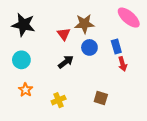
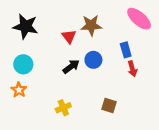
blue circle: (89, 47) -> (93, 60), moved
orange star: (26, 90) -> (19, 90), moved

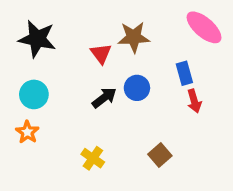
brown square: (109, 105) -> (160, 155), turned 32
yellow cross: (63, 108) -> (93, 158), turned -32

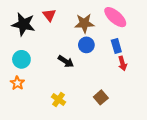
pink ellipse: (204, 27) -> (115, 17), moved
red triangle: (101, 54) -> (49, 15), moved
blue circle: (137, 88) -> (86, 45), moved
black arrow: (104, 98) -> (66, 61), turned 70

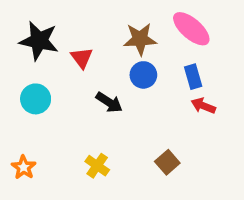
red triangle: (49, 15) -> (82, 58), moved
red arrow: (122, 63) -> (203, 106), turned 128
orange star: (17, 83) -> (24, 167), moved

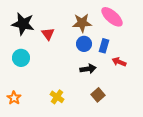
blue rectangle: (193, 77) -> (104, 46), moved, turned 32
black arrow: (109, 102) -> (88, 69), moved, turned -42

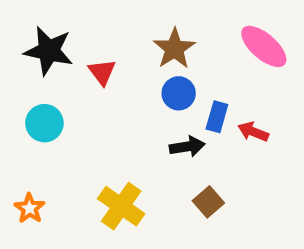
pink ellipse: (112, 17) -> (264, 46), moved
brown star: (82, 23) -> (174, 49), turned -30
blue rectangle: (104, 46) -> (217, 117), moved
yellow cross: (57, 97) -> (121, 206), size x1.5

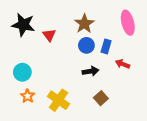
pink ellipse: (264, 46) -> (128, 23), turned 35
blue rectangle: (217, 117) -> (106, 46), moved
cyan circle: (44, 123) -> (22, 72), moved
orange star: (30, 208) -> (28, 96), moved

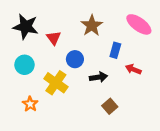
pink ellipse: (128, 23) -> (139, 24), turned -40
blue circle: (86, 45) -> (75, 59), moved
cyan circle: (22, 72) -> (24, 65), moved
yellow cross: (59, 100) -> (56, 83), moved

